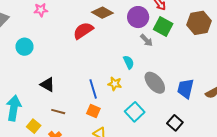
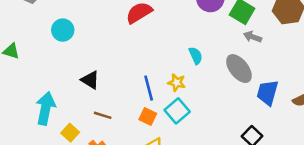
gray arrow: (146, 40) -> (253, 37), moved, turned 152
gray ellipse: (155, 83) -> (239, 69), moved
cyan square: (135, 112) -> (177, 111), moved

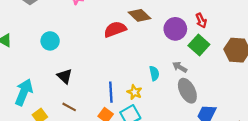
cyan circle: (63, 30) -> (50, 41), moved
gray arrow: (253, 37) -> (180, 67), moved

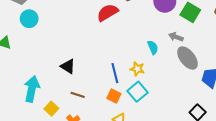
cyan circle: (50, 41) -> (29, 19), moved

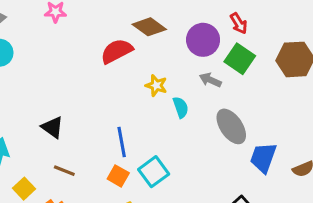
gray arrow: (176, 37) -> (210, 80), moved
yellow star: (137, 69) -> (156, 85), moved

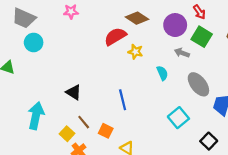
yellow star: (156, 85) -> (135, 52), moved
brown line: (64, 171) -> (84, 122), turned 32
cyan square: (154, 172) -> (178, 118), moved
orange square: (118, 176) -> (106, 131), moved
yellow square: (24, 189) -> (67, 134), moved

